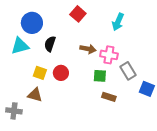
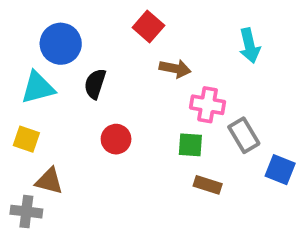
cyan arrow: (118, 22) -> (250, 46), moved, turned -36
brown arrow: (88, 49) -> (175, 69), moved
yellow square: (40, 73) -> (26, 139), moved
brown triangle: (35, 95) -> (49, 181), moved

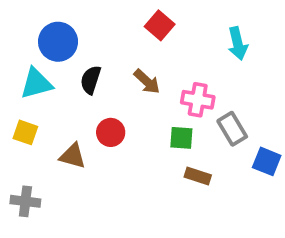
red square: (148, 27) -> (160, 25), moved
brown arrow: (175, 69) -> (147, 82), moved, turned 32
brown triangle: (49, 181) -> (73, 156), moved

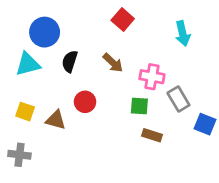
yellow square: (25, 132) -> (25, 112), moved

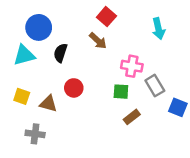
brown arrow: (113, 63) -> (98, 41), moved
brown rectangle: (152, 135) -> (132, 117), turned -56
gray cross: (19, 155) -> (35, 134), moved

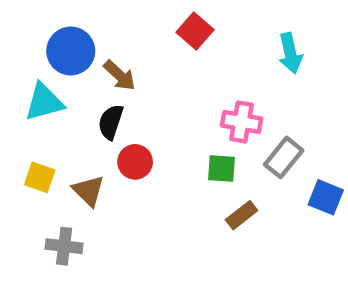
brown arrow: (98, 41) -> (120, 75), moved
black semicircle: (60, 53) -> (111, 122), moved
gray rectangle: (155, 86) -> (284, 157), turned 70
brown triangle: (48, 104) -> (88, 191), turned 30

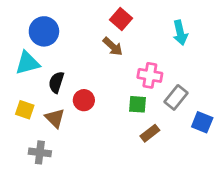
brown arrow: (120, 75) -> (113, 47), moved
black semicircle: (111, 122) -> (56, 82), moved

